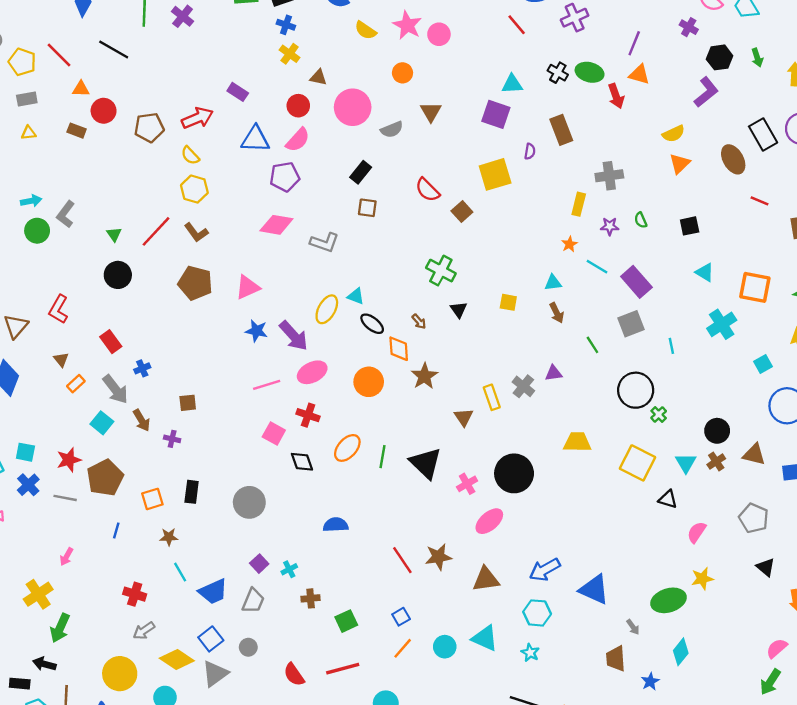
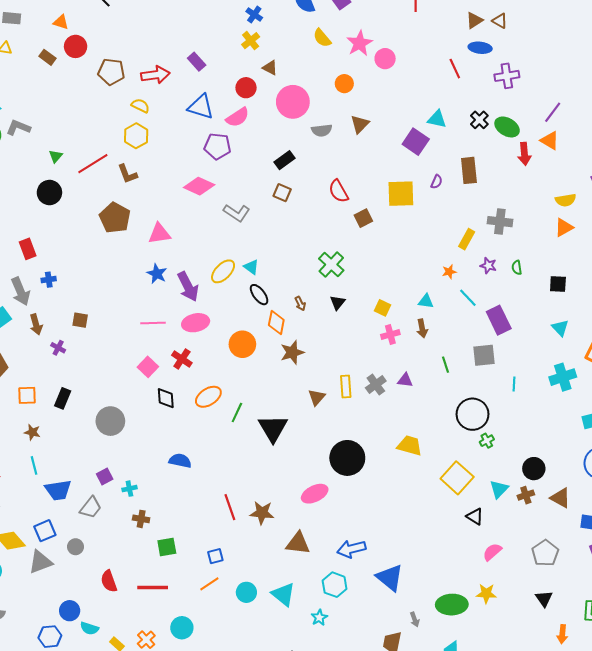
yellow semicircle: (190, 155) -> (140, 106), turned 144
gray L-shape: (66, 214) -> (18, 128), turned 60
pink cross: (467, 484) -> (390, 335), moved

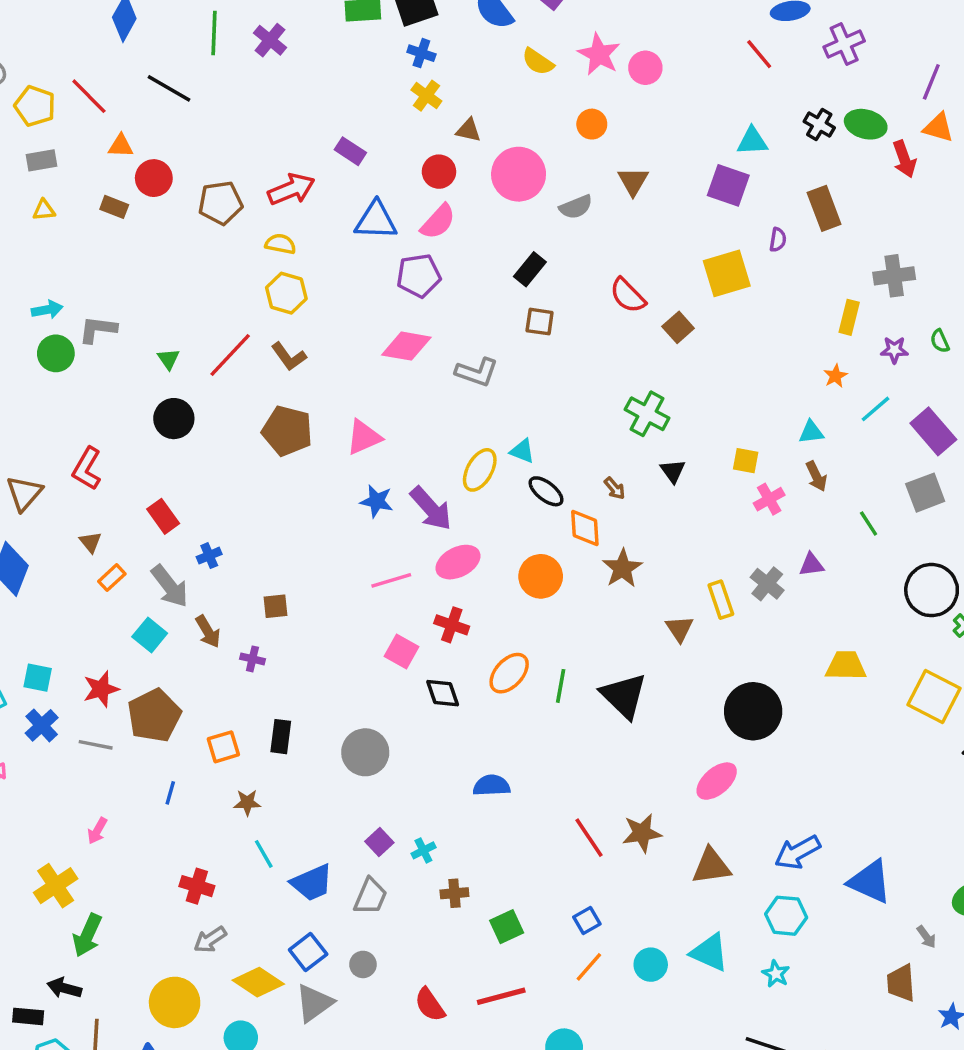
cyan line: (468, 298) -> (876, 409), turned -72

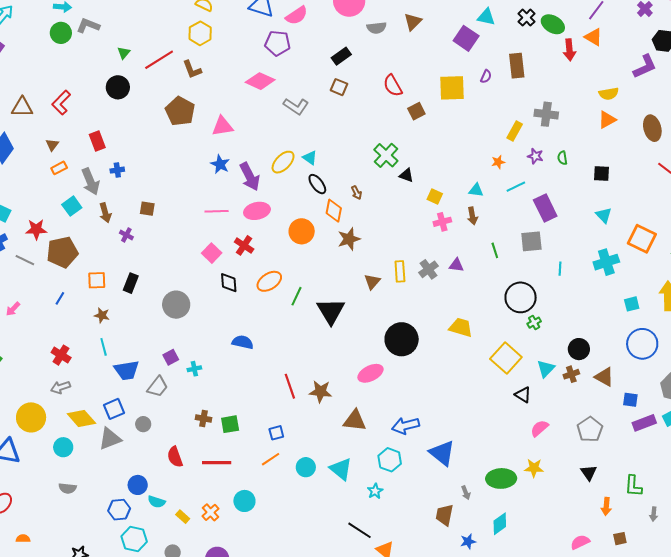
black triangle: (673, 471) -> (406, 175), moved, turned -49
brown triangle: (24, 493) -> (22, 107), turned 35
brown cross: (454, 893) -> (204, 418), moved

